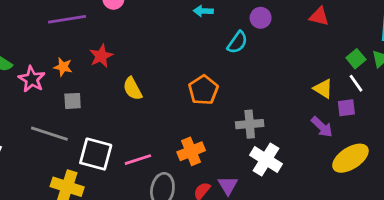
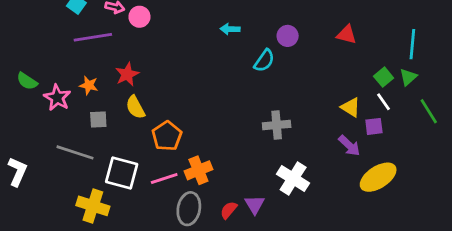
yellow semicircle: (132, 89) -> (135, 107), moved
orange pentagon: (203, 90) -> (167, 136), moved
gray cross: (250, 124) -> (277, 125), moved
orange cross: (191, 151) -> (198, 170), moved

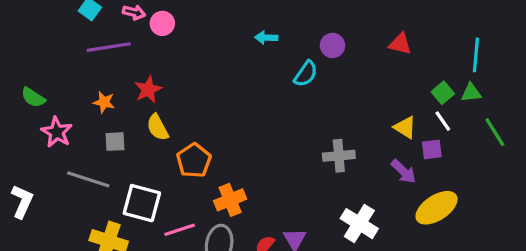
green triangle: (408, 77) -> (471, 93), turned 36
pink star: (57, 98) -> (57, 132), moved
gray cross: (277, 125) -> (339, 156), moved
pink line: (164, 179) -> (180, 230), moved
white cross: (293, 179) -> (359, 224), moved

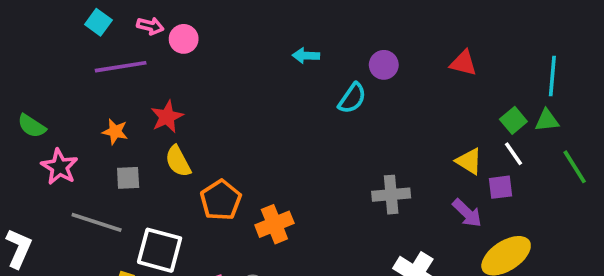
orange cross: (230, 200) -> (274, 224), moved

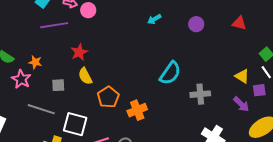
cyan arrow: (306, 56) -> (154, 19), turned -32
cyan semicircle: (352, 98) -> (170, 73), moved, size x1.4
orange star: (115, 132) -> (35, 62), moved

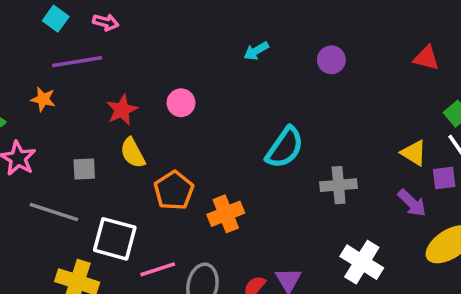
pink circle: (88, 10) -> (181, 103), moved
red triangle: (239, 23) -> (426, 58), moved
orange star: (35, 62) -> (43, 99), moved

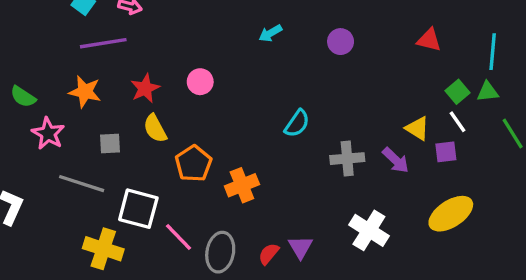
orange star: (43, 99) -> (85, 92), moved, size x1.4
cyan semicircle: (285, 148) -> (297, 123), size x0.7
purple arrow: (412, 203) -> (396, 160), moved
pink line: (158, 269) -> (178, 237), turned 64

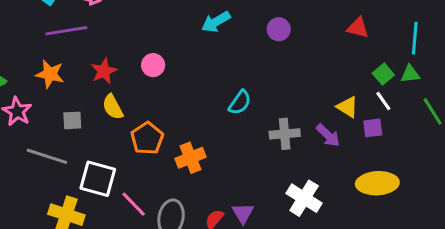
cyan arrow: (270, 33) -> (216, 22), size x1.4
yellow ellipse: (451, 214) -> (377, 183), turned 30

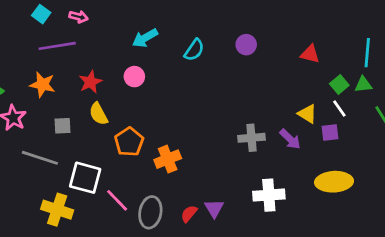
cyan arrow: (216, 22) -> (145, 38), moved
red triangle: (358, 28) -> (310, 54), moved
cyan semicircle: (240, 102) -> (194, 50), moved
white cross: (304, 198) -> (269, 195), turned -36

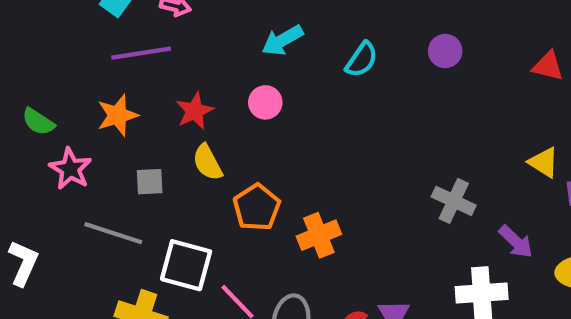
orange star: (43, 85) -> (118, 115), turned -30
gray cross: (251, 138) -> (454, 201), turned 30
purple arrow: (290, 139) -> (516, 242), moved

